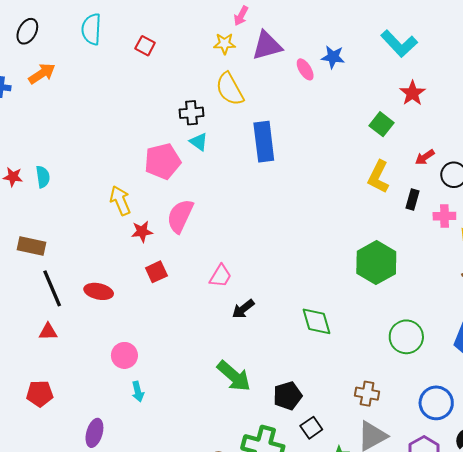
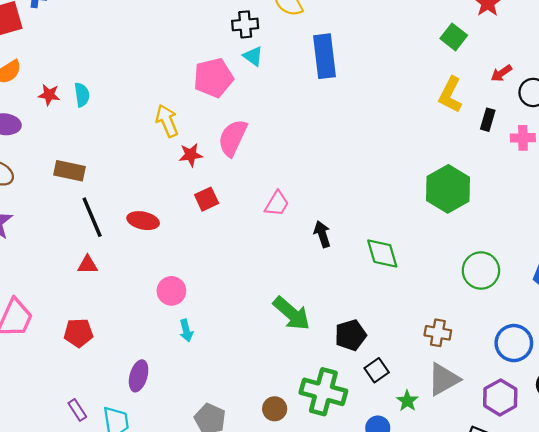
black arrow: (243, 309) -> (322, 234), moved, turned 110

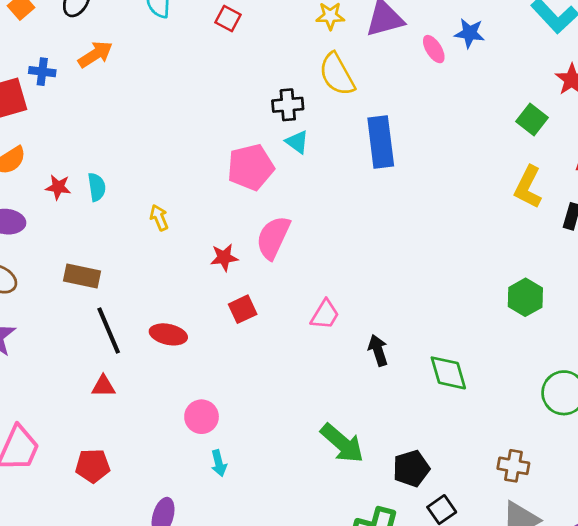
yellow arrow: (167, 121) -> (159, 218), moved, size x0.7
green hexagon: (448, 189) -> (525, 297), size x0.7

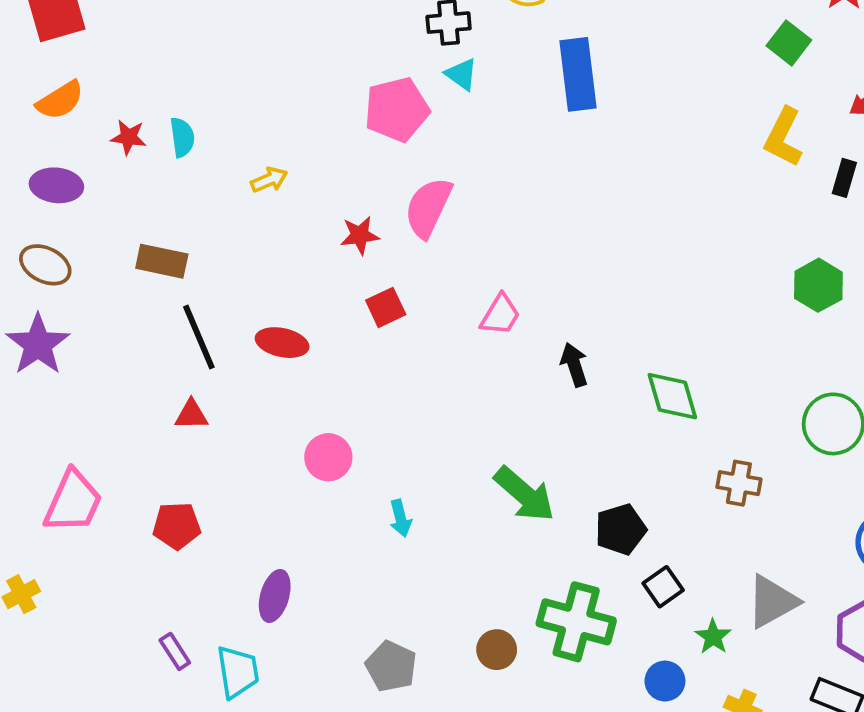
yellow arrow: (159, 218) -> (269, 180), turned 90
green hexagon: (525, 297) -> (818, 285), moved
cyan arrow: (219, 463) -> (400, 518), moved
brown cross: (513, 466) -> (739, 483), moved

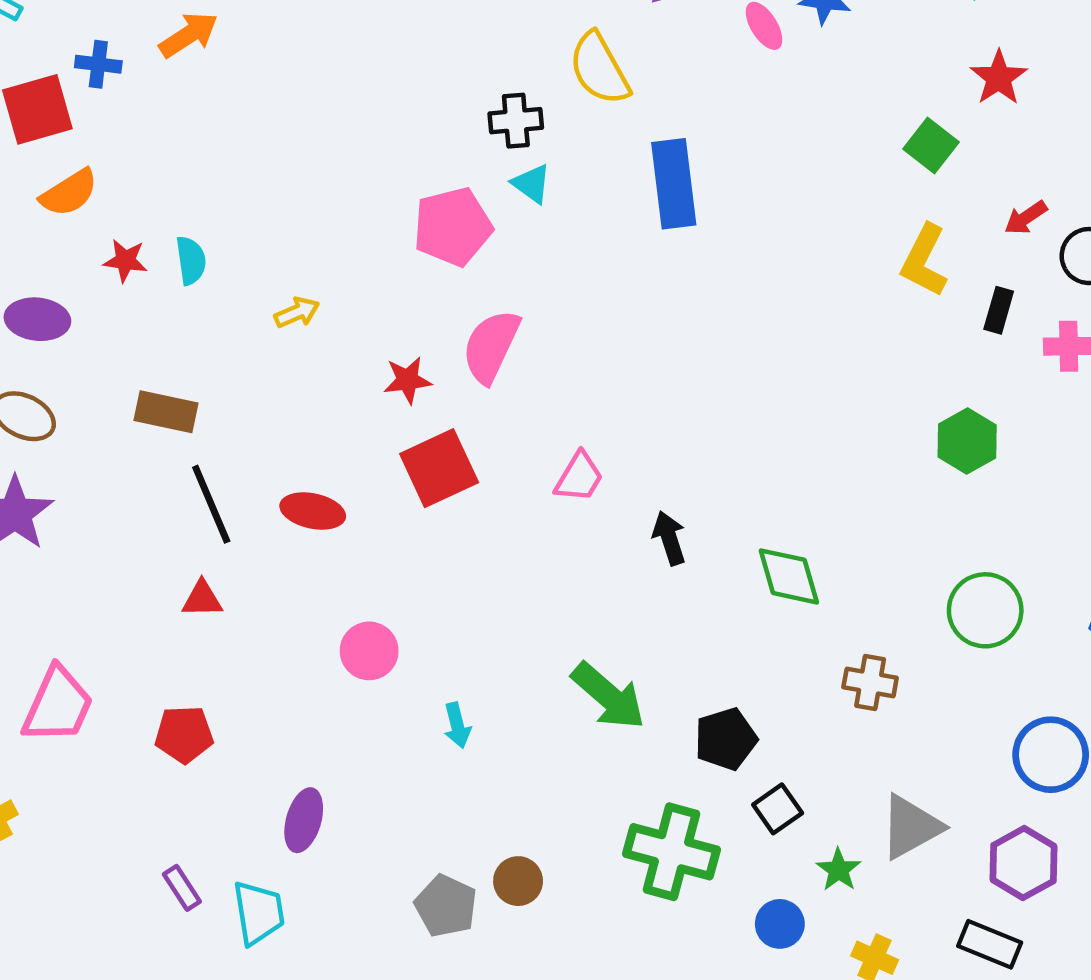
orange semicircle: (60, 100) -> (69, 193), moved
red square: (386, 307) -> (439, 468), size x1.6
brown circle: (497, 650) -> (518, 881), moved

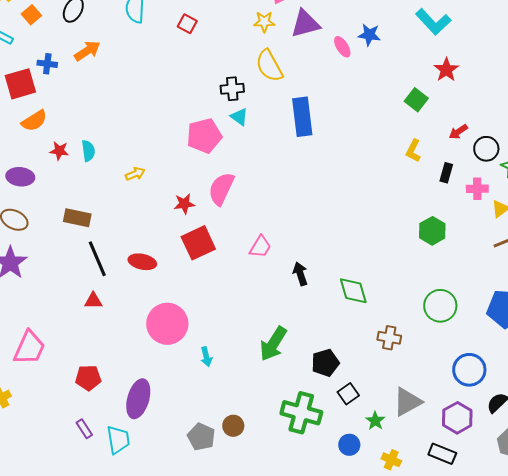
yellow L-shape: (924, 261) -> (413, 151), size x0.7
pink circle: (369, 651) -> (167, 324), size x1.6
green arrow: (608, 696) -> (273, 344), turned 81
red pentagon: (184, 734) -> (88, 378), moved
purple ellipse: (304, 820) -> (138, 399), size x1.4

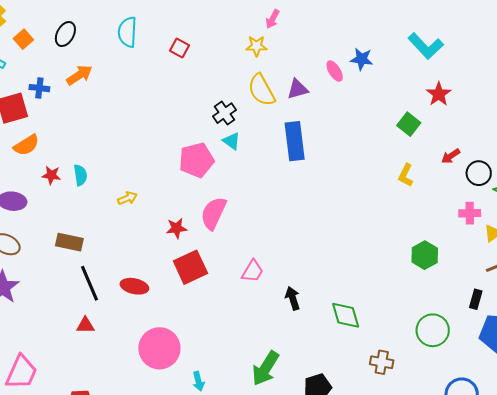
purple triangle: (305, 24) -> (298, 89), moved, size x0.7
black cross: (232, 89) -> (225, 113), turned -30
black rectangle: (446, 173) -> (476, 299), moved

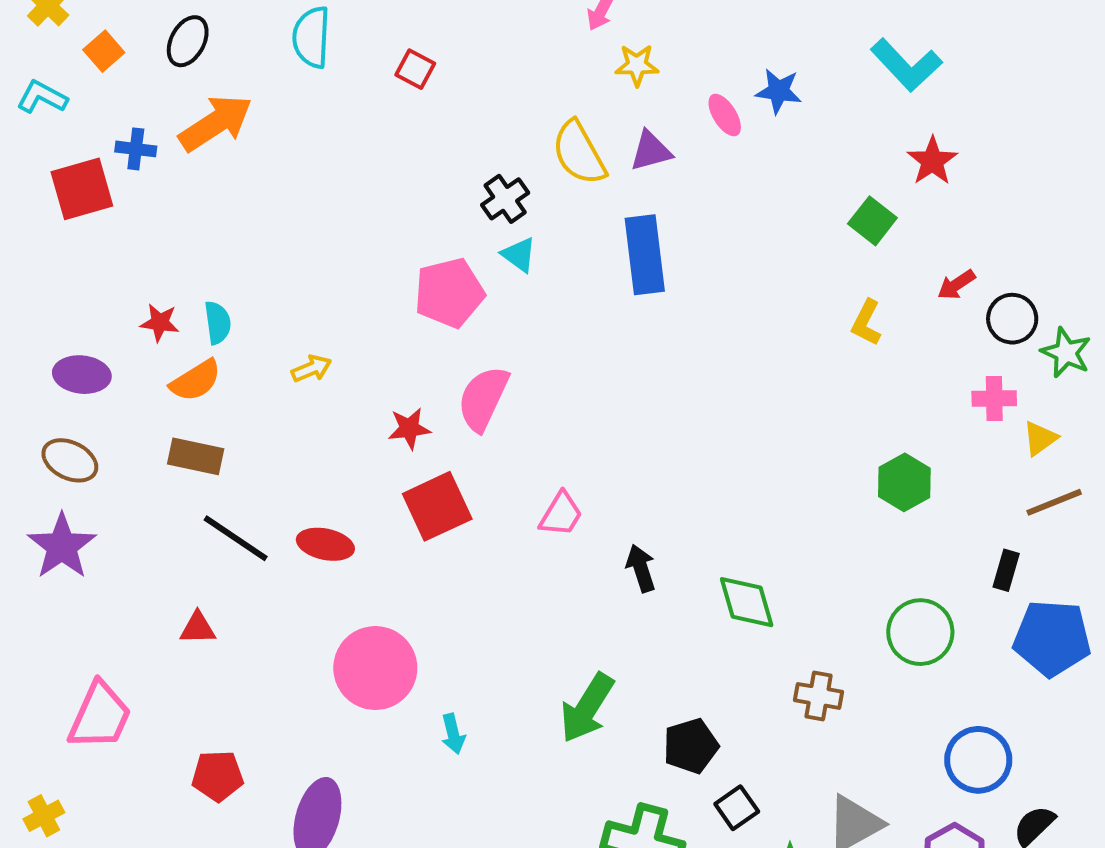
yellow star: (257, 46) -> (637, 65), moved
orange arrow: (79, 75) -> (216, 123), size x1.4
orange semicircle: (26, 145) -> (196, 381), moved
black line: (89, 283) -> (236, 538), turned -33
red triangle: (85, 325) -> (198, 628), moved

